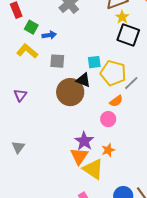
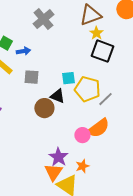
brown circle: (70, 92) -> (44, 108), size x0.7
orange semicircle: (116, 101) -> (98, 128), moved, size x1.6

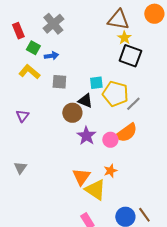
brown triangle: (90, 15) -> (118, 20), turned 30
gray cross: (43, 19) -> (53, 24), moved
purple star: (58, 157) -> (86, 136), moved

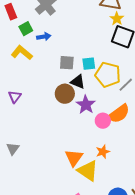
green square: (33, 48) -> (26, 29), turned 32
gray square: (59, 82) -> (67, 63), moved
purple star: (86, 136) -> (86, 105), moved

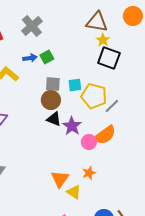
green square: (26, 29) -> (47, 57), moved
black triangle: (78, 82) -> (54, 119), moved
brown circle: (65, 94) -> (51, 100), moved
yellow triangle: (88, 171) -> (74, 192), size x0.7

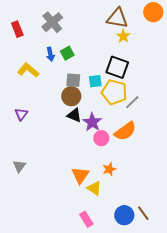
blue arrow: (30, 58) -> (50, 54), turned 88
black square: (109, 58) -> (117, 67), moved
pink circle: (89, 142) -> (101, 138), moved

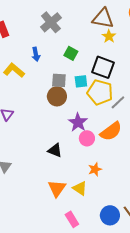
gray cross: (52, 22) -> (51, 22), moved
green square: (67, 53) -> (71, 53), moved, turned -32
black triangle: (74, 115) -> (55, 150), moved
orange triangle: (80, 175) -> (57, 188), moved

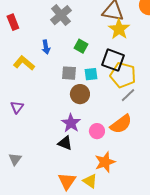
yellow star: (109, 36) -> (119, 29), size x1.5
yellow pentagon: (100, 92) -> (123, 75), moved
brown circle: (57, 96) -> (80, 94), moved
purple star: (78, 122) -> (71, 123), moved
orange star: (95, 169) -> (105, 162), size x1.5

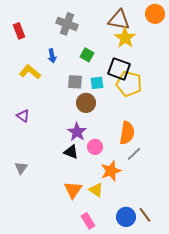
gray cross: (61, 15) -> (67, 24), turned -30
gray line: (128, 95) -> (134, 154), moved
purple triangle: (17, 107) -> (23, 116), turned -32
orange semicircle: (121, 124) -> (127, 133), turned -45
pink circle: (97, 131) -> (95, 147), moved

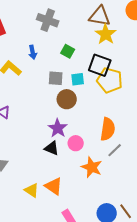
orange star: (111, 171) -> (92, 167), turned -30
orange triangle: (73, 190) -> (54, 186), turned -30
yellow triangle: (96, 190) -> (32, 190), moved

